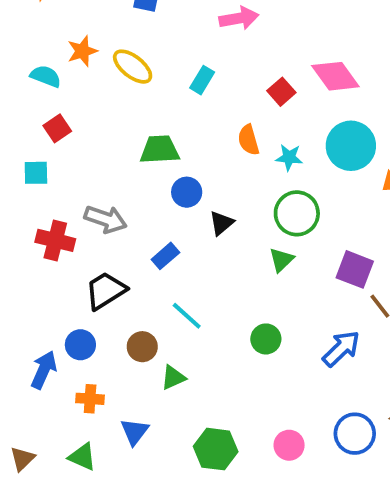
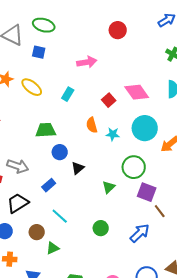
green circle: (297, 213) -> (134, 167), moved

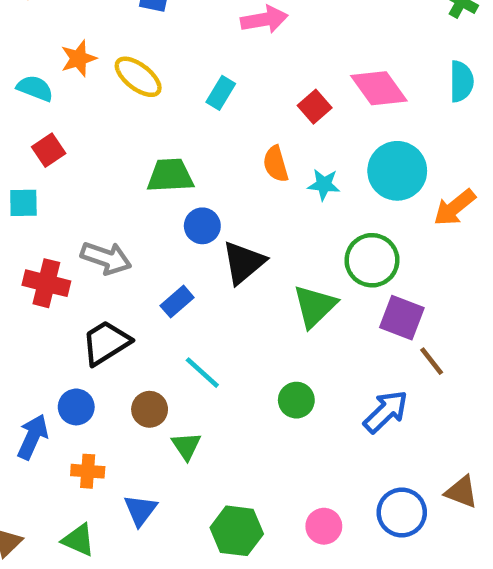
black triangle: (78, 168) -> (244, 263), size x1.5
green triangle: (109, 187) -> (315, 306), size x1.5
green triangle: (53, 248) -> (186, 446), turned -40

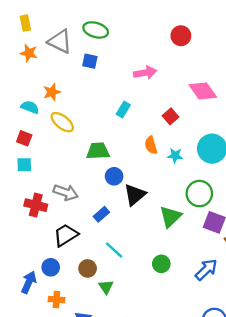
yellow ellipse: (138, 77) -> (62, 122), moved
pink diamond: (379, 88) -> (203, 91), moved
red square: (49, 150) -> (24, 138), moved, turned -35

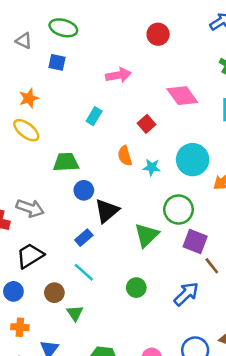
gray triangle: (60, 41) -> (24, 41), size x0.6
orange star: (52, 92) -> (29, 98), moved
blue rectangle: (101, 214) -> (84, 238), moved

